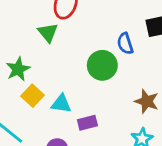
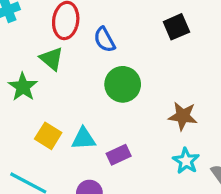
blue semicircle: (125, 44) -> (104, 40), moved
green star: (18, 69) -> (23, 87), moved

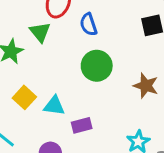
brown star: (183, 116) -> (146, 86), moved

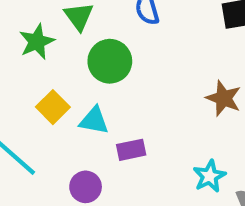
green circle: (97, 66) -> (110, 61), moved

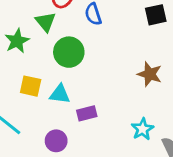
yellow square: (53, 107) -> (31, 86), turned -30

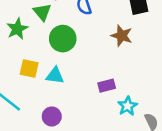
brown star: (150, 74) -> (122, 36), moved
purple rectangle: (87, 113) -> (107, 86), moved

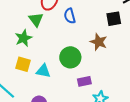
green star: (17, 29) -> (23, 38), moved
green circle: (63, 39) -> (70, 57), moved

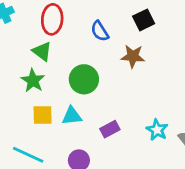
blue semicircle: (70, 16) -> (100, 31), moved
green circle: (70, 57) -> (84, 79), moved
purple rectangle: (84, 81) -> (110, 129), moved

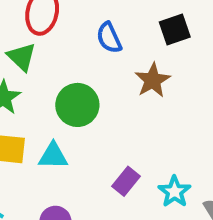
brown star: (133, 56) -> (153, 80), turned 30
purple rectangle: (110, 129) -> (126, 181), moved, turned -30

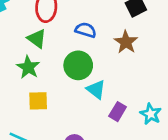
blue semicircle: (109, 38) -> (86, 30), moved, turned 140
cyan triangle: (53, 156) -> (96, 89), moved, turned 45

